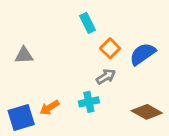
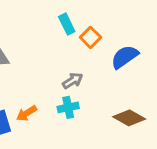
orange square: (110, 48) -> (90, 37), moved
gray arrow: (106, 77) -> (73, 81), moved

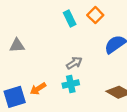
orange square: (90, 37) -> (95, 15), moved

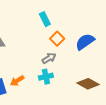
orange square: (95, 15) -> (57, 39), moved

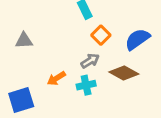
orange arrow: (17, 81) -> (56, 78), moved
brown diamond: (88, 84) -> (124, 73), moved

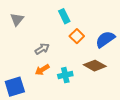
gray triangle: (24, 41) -> (17, 19), moved, turned -48
gray arrow: (90, 61) -> (42, 49), moved

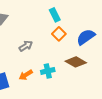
cyan rectangle: (64, 16) -> (55, 15), moved
orange arrow: (42, 70) -> (26, 75), moved

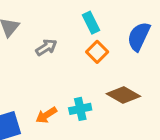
blue semicircle: (86, 37) -> (139, 36), moved, turned -30
gray arrow: (26, 46) -> (46, 47), moved

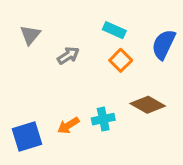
cyan rectangle: (91, 23) -> (114, 30), turned -40

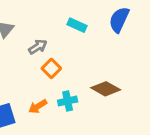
blue semicircle: (164, 44) -> (119, 20), moved
orange square: (121, 60) -> (51, 68), moved

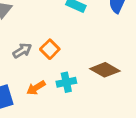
gray arrow: (38, 47) -> (22, 51), moved

